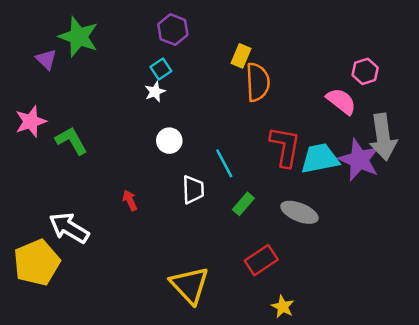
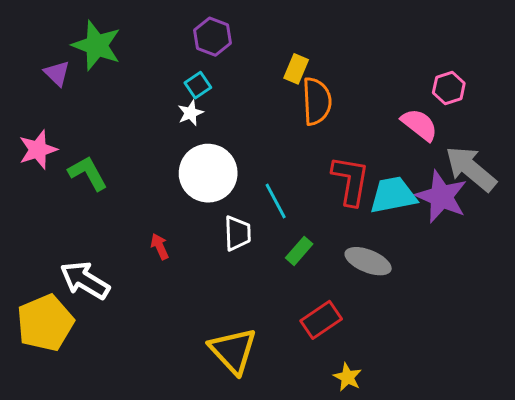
gray arrow: (383, 137) -> (471, 169), turned 138
white circle: (169, 141) -> (208, 173), size x1.8

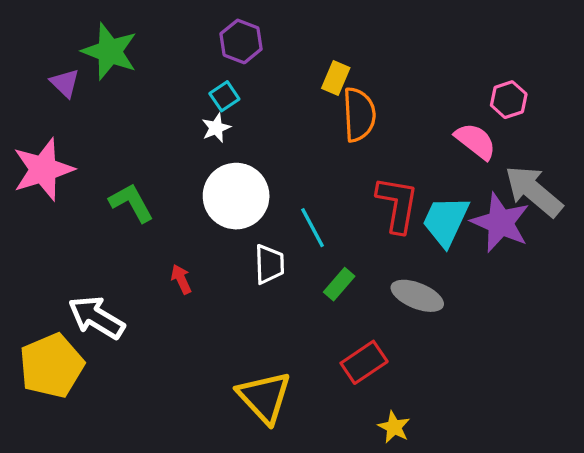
pink star: (38, 150) -> (43, 169), size x1.4
green L-shape: (88, 173) -> (131, 203), moved
cyan trapezoid: (393, 195) -> (446, 221), turned -54

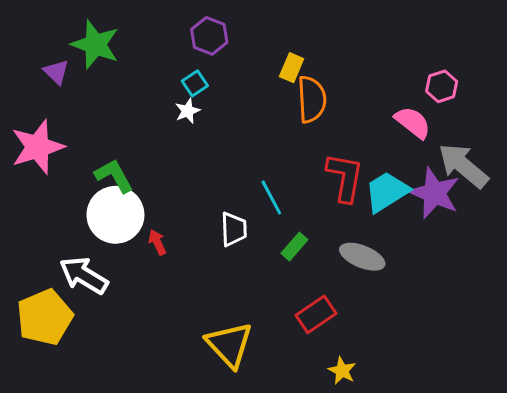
white circle: (236, 196) -> (115, 215), moved
cyan trapezoid: (446, 221) -> (387, 192), turned 33

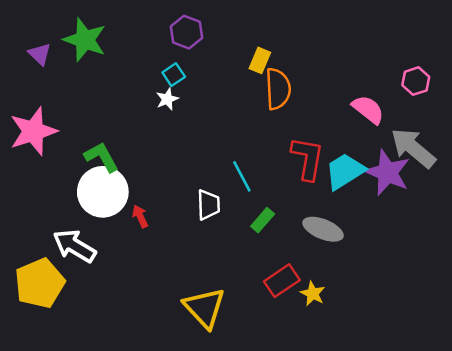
purple triangle: (56, 72) -> (40, 54), moved
pink hexagon: (442, 86) -> (416, 81), moved
yellow star: (342, 371) -> (313, 294), moved

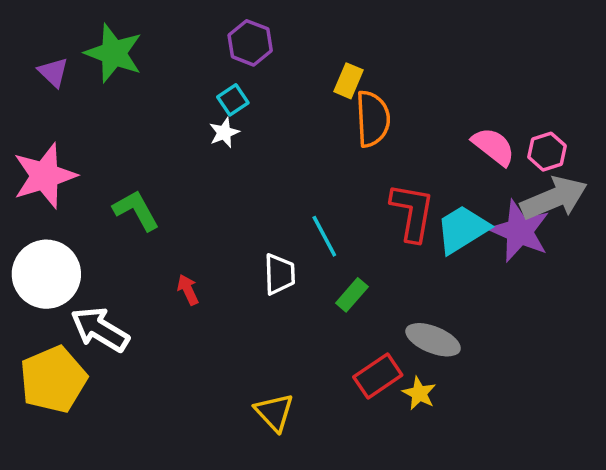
pink hexagon: (416, 81) -> (547, 152), moved
gray arrow: (413, 148) -> (554, 198), turned 117
white circle: (103, 192) -> (46, 274), moved
gray ellipse: (323, 229) -> (433, 340), moved
yellow triangle: (205, 308) -> (274, 412), size x0.7

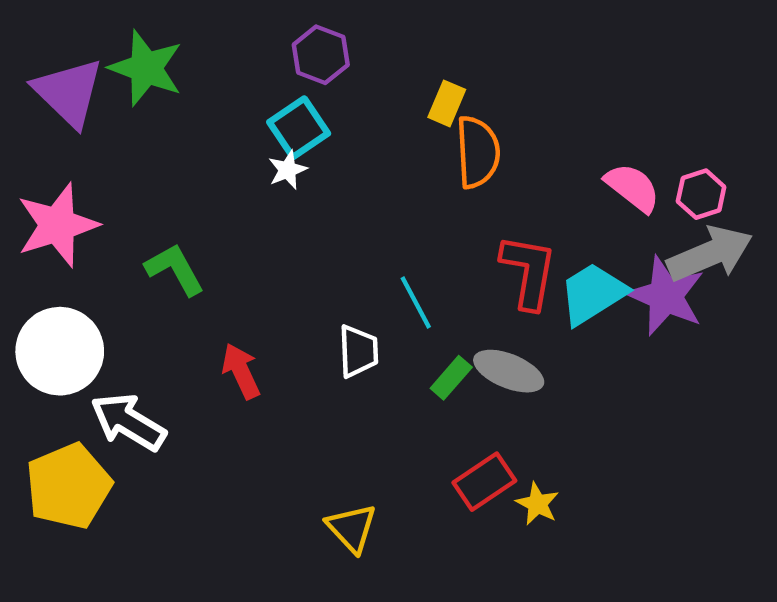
purple triangle: (53, 72) -> (69, 92), size x1.8
cyan square: (233, 100) -> (299, 128), size x1.5
red arrow: (188, 290) -> (241, 371), size x1.4
gray ellipse: (433, 340) -> (509, 371), moved

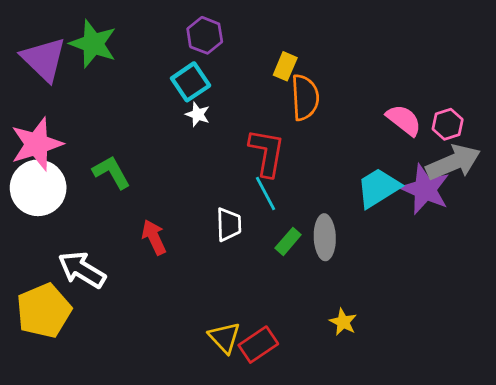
white star: (288, 170) -> (198, 114), moved, turned -30
red L-shape: (529, 272) -> (267, 153), moved
white circle: (60, 351) -> (38, 188), moved
gray ellipse: (509, 371) -> (325, 237), turned 66
red rectangle: (484, 482) -> (258, 345), moved

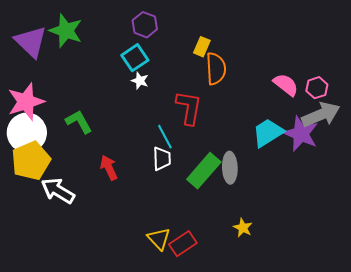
cyan line: (265, 193) -> (165, 137), moved
green rectangle: (288, 241) -> (204, 171), size x1.8
yellow pentagon: (44, 311) -> (31, 161), moved

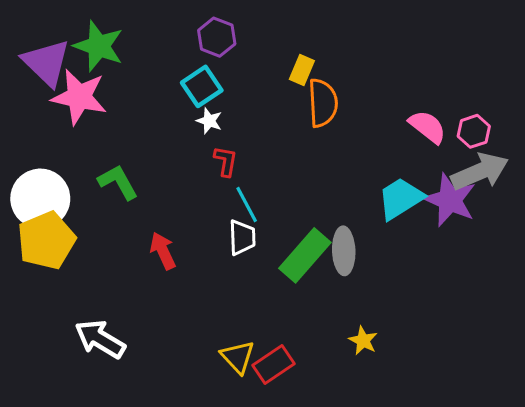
pink star: (26, 102) -> (79, 97), moved, turned 30
red L-shape: (189, 108) -> (226, 161), moved, size x0.6
white arrow: (58, 191) -> (100, 339), moved

